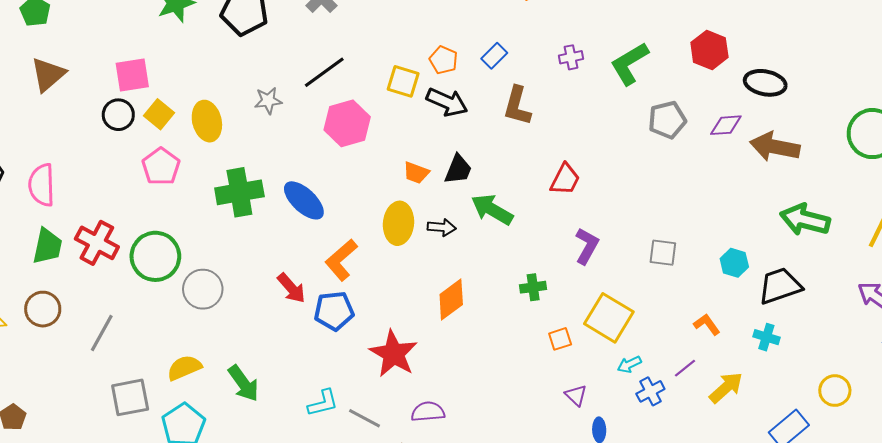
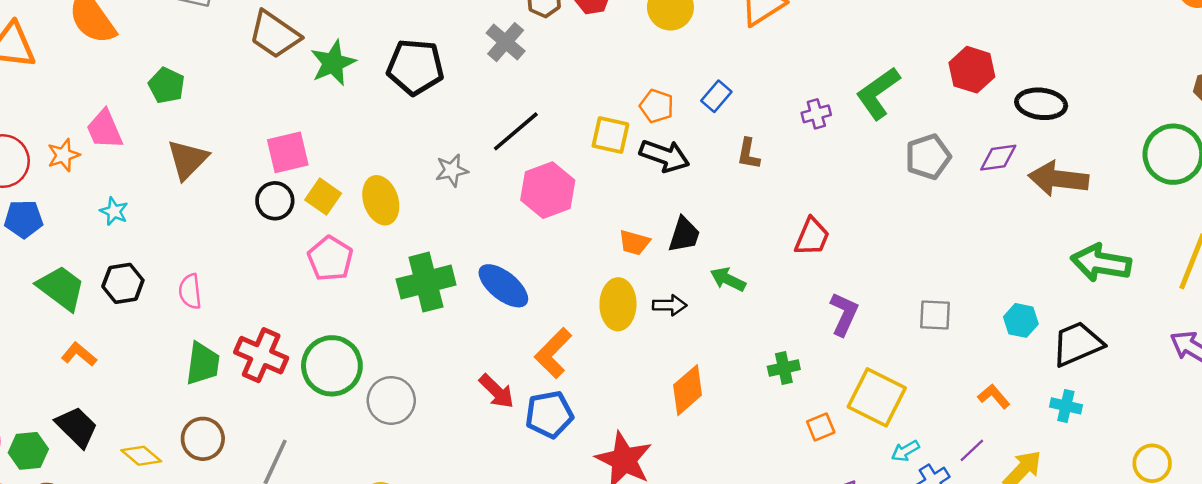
purple cross: (571, 57) -> (816, 114), moved
brown L-shape: (517, 106) -> (748, 154), size x0.7
pink semicircle: (42, 185) -> (190, 291), size x0.7
green arrow: (492, 210) -> (728, 279), size x0.7

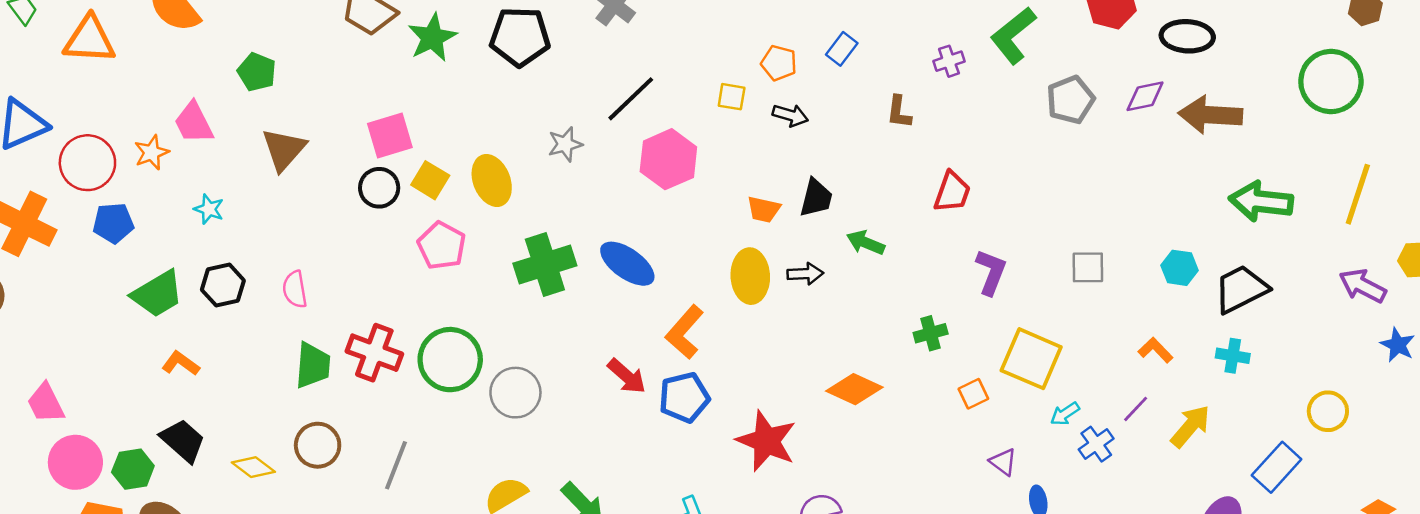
yellow square: (610, 135) -> (732, 97), size x0.7
brown L-shape: (748, 154) -> (899, 112), moved
black arrow: (665, 156) -> (790, 115), size x0.7
green trapezoid: (61, 288) -> (157, 294), turned 116
orange diamond: (688, 390) -> (854, 389), moved, turned 69

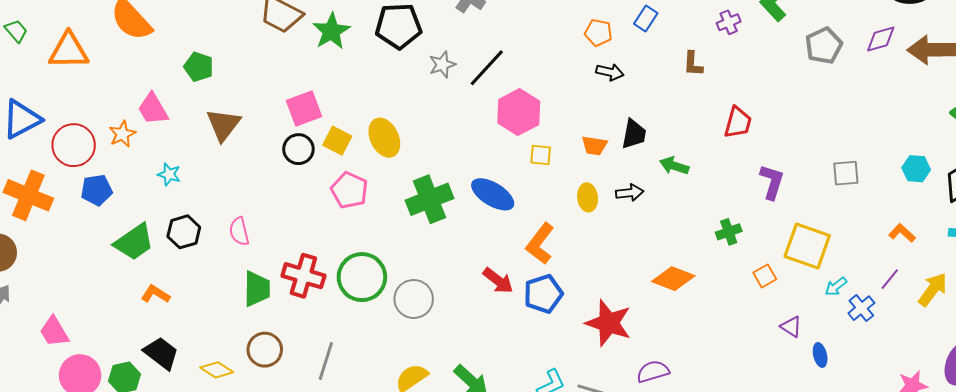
yellow square: (732, 97) -> (541, 155), moved
gray star: (565, 144) -> (442, 65), moved
yellow ellipse: (750, 276) -> (588, 197), size x0.7

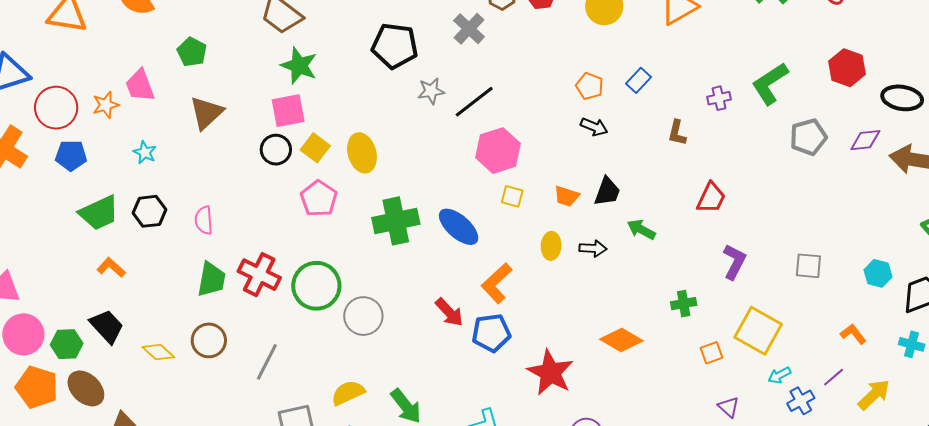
green star: (331, 31) -> (299, 66), moved, turned -30

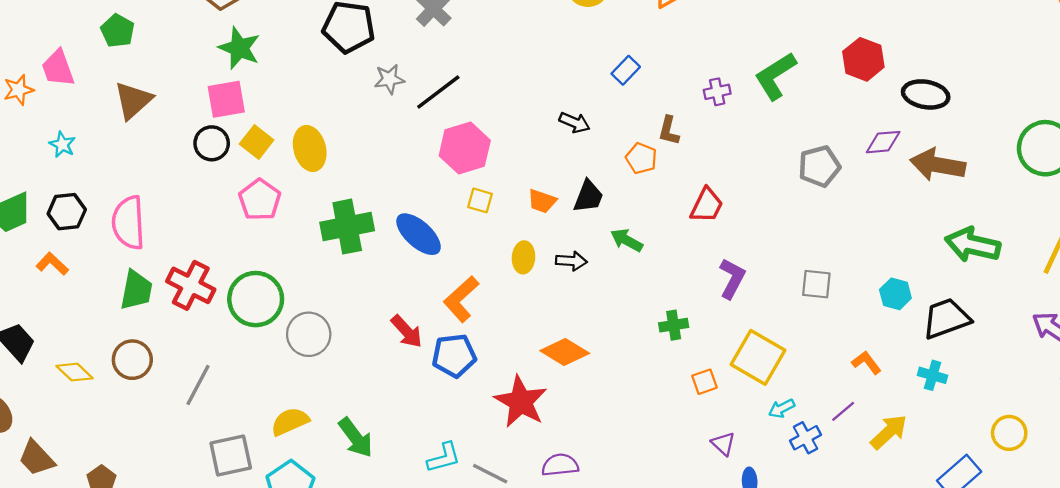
orange pentagon: (590, 86) -> (641, 158), moved
gray pentagon: (808, 137) -> (819, 166), moved
pink semicircle: (204, 220) -> (128, 223), size x1.6
orange L-shape: (111, 267) -> (52, 264), moved
orange diamond: (621, 340) -> (565, 352), moved

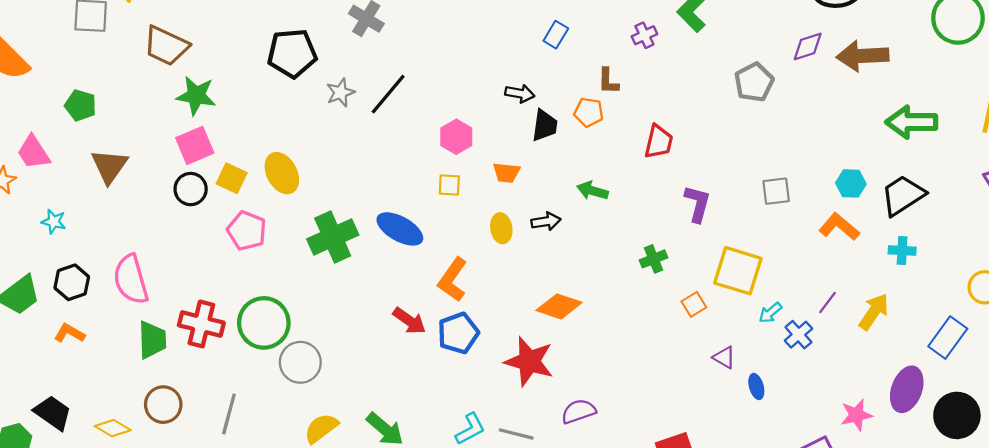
pink hexagon: (465, 148) -> (456, 137), moved, size x0.7
black trapezoid: (588, 196) -> (545, 125), moved
gray circle: (309, 334) -> (300, 362), moved
orange L-shape: (866, 363) -> (839, 227), moved, size x1.4

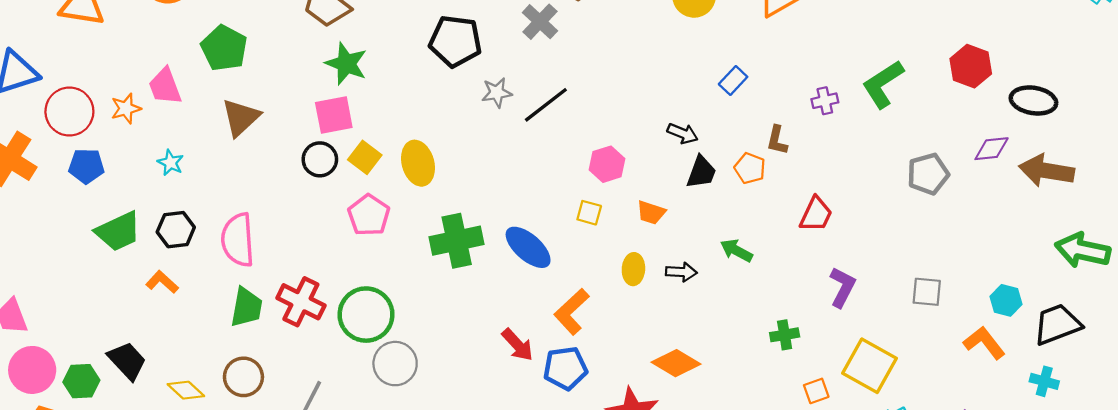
green pentagon: (80, 105) -> (224, 48), size x1.4

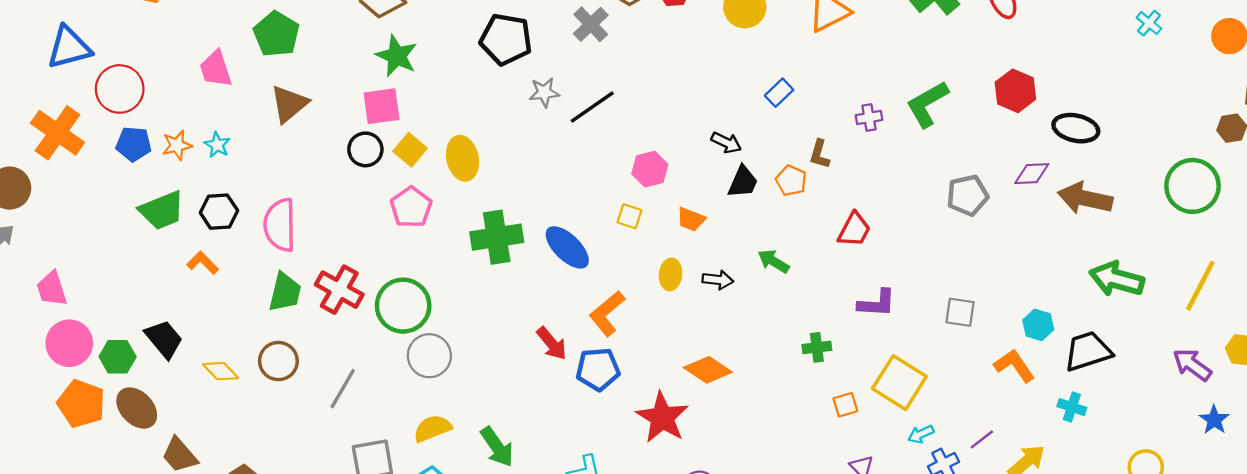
orange star: (126, 108) -> (177, 145), moved
purple L-shape: (842, 287) -> (877, 303), turned 63

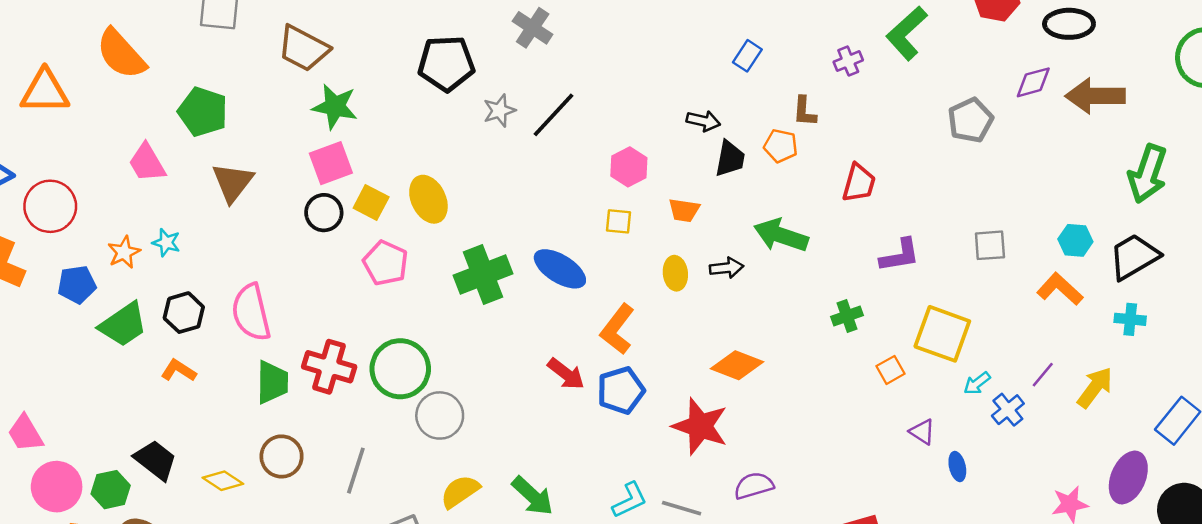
blue pentagon: (134, 144) -> (77, 284), moved
green arrow: (774, 261) -> (781, 235), size x1.5
green arrow: (1117, 279) -> (1148, 174), turned -74

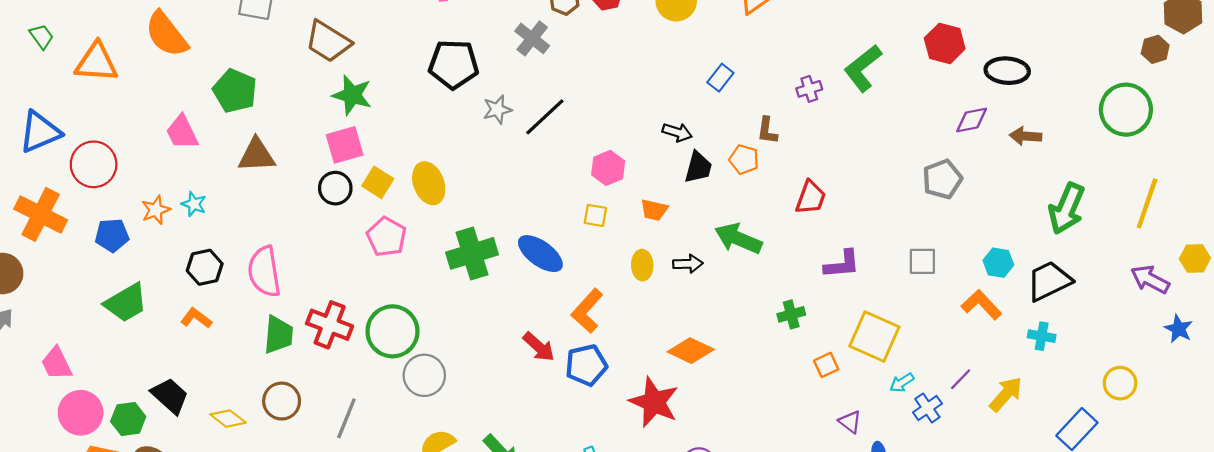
brown arrow: (1095, 96) -> (1026, 136), size x0.6
gray pentagon: (970, 120) -> (942, 179), moved
brown triangle: (233, 182) -> (257, 155), turned 45
green trapezoid: (123, 325) -> (126, 303), moved

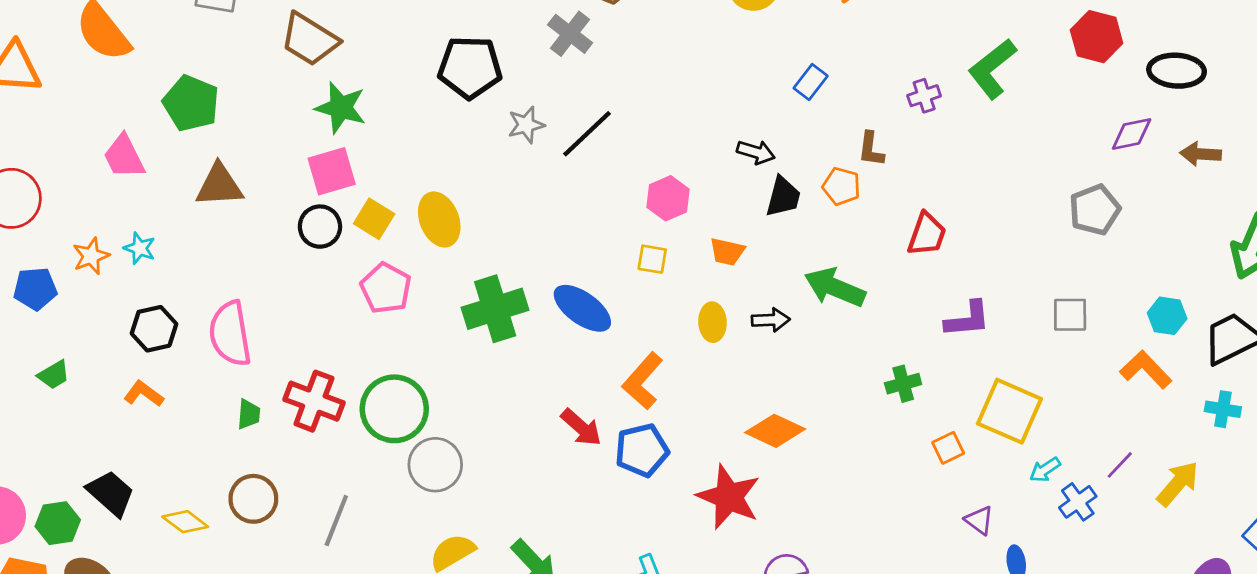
green trapezoid: (126, 303) -> (54, 375), size x0.6
green trapezoid: (278, 335) -> (249, 414), size x0.6

